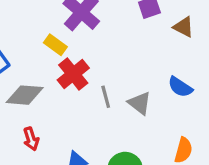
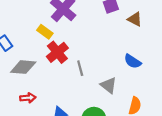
gray triangle: (140, 103) -> (109, 85), moved
red arrow: (31, 139) -> (28, 98), turned -77

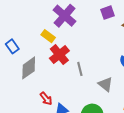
gray diamond: (23, 67) -> (29, 68), turned -40
red arrow: (28, 98) -> (46, 99), moved, turned 56

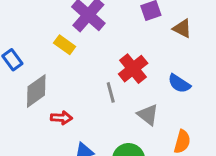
red cross: (59, 55) -> (133, 69), moved
red arrow: (46, 99) -> (62, 118), moved, turned -48

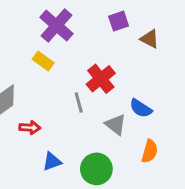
yellow rectangle: (65, 45) -> (43, 61), moved
blue semicircle: (179, 84) -> (141, 108), moved

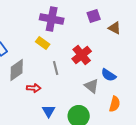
purple cross: (56, 26) -> (52, 19), turned -30
gray line: (79, 102) -> (56, 68), moved
blue triangle: (52, 162) -> (49, 111), turned -40

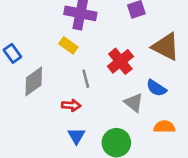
brown triangle: (115, 28) -> (166, 47), moved, size x1.6
red arrow: (34, 88) -> (71, 105), moved
orange semicircle: (115, 104) -> (164, 127), turned -105

